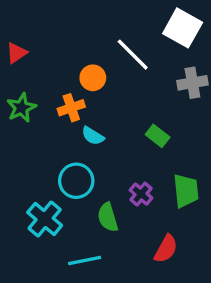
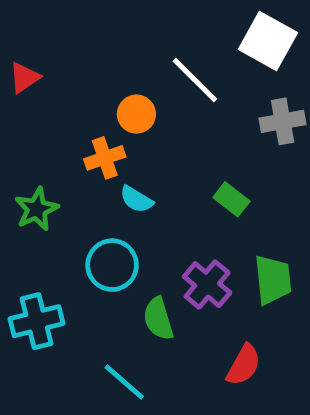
green star: (21, 108) -> (37, 209), moved
purple cross: (141, 194) -> (207, 285), size x1.4
cyan cross: (45, 219) -> (37, 321), moved, turned 36
cyan line: (85, 260) -> (124, 382), turned 52

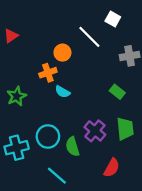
white square: (268, 41) -> (113, 19), moved, size x0.6
green rectangle: (231, 199) -> (117, 92), moved
cyan circle: (112, 265) -> (48, 136), moved

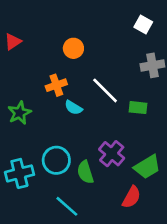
white square: (113, 19) -> (143, 25), moved
white line: (89, 37) -> (105, 90), moved
orange circle: (62, 53) -> (73, 48), moved
green rectangle: (117, 92) -> (138, 108), turned -32
green trapezoid: (125, 129) -> (147, 167), moved, turned 65

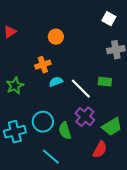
white line: (105, 90) -> (81, 89), moved
cyan semicircle: (73, 108) -> (56, 82), turned 128

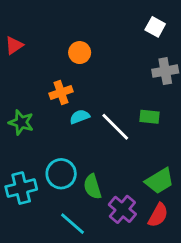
green star: (15, 86) -> (21, 122), turned -30
purple cross: (85, 117) -> (122, 209), moved
red semicircle: (100, 150) -> (158, 215), moved

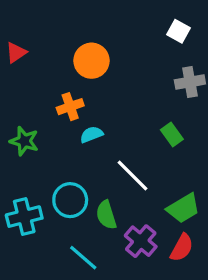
orange circle: (80, 53) -> (91, 61), size x1.4
green rectangle: (149, 117) -> (172, 134), turned 48
white line: (115, 127) -> (132, 176), moved

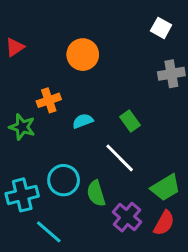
orange cross: (70, 107) -> (49, 100), moved
green rectangle: (172, 134) -> (130, 121), moved
cyan line: (83, 258) -> (49, 232), moved

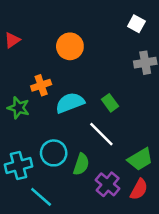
cyan semicircle: (83, 121) -> (70, 103), size x1.6
green semicircle: (96, 193) -> (81, 164), turned -145

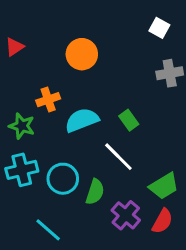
cyan cross: (19, 166) -> (22, 170), moved

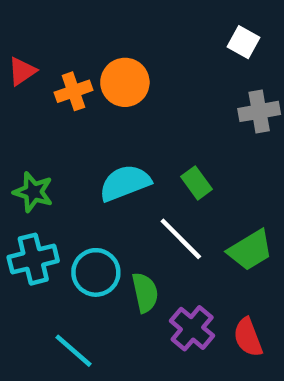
orange cross: (48, 100) -> (74, 91), moved
green trapezoid: (164, 186) -> (250, 250), moved
green semicircle: (95, 192) -> (145, 293), turned -30
red semicircle: (162, 221) -> (248, 337), turned 130

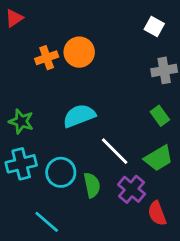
red triangle: (22, 71) -> (14, 18), moved
green rectangle: (196, 183) -> (160, 116), moved
purple cross: (192, 328) -> (132, 189), moved

